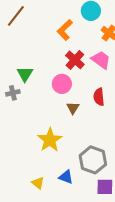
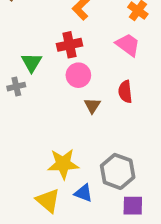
red cross: (75, 60) -> (70, 45), moved, turned 36
yellow star: (50, 140) -> (63, 164), moved, turned 30
yellow triangle: (38, 183) -> (48, 201), size x1.5

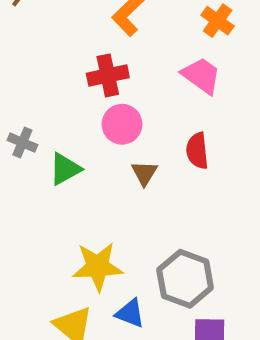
green triangle: (32, 62) -> (65, 169), moved, turned 30
gray cross: (16, 87) -> (22, 143), turned 36

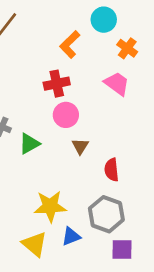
red semicircle: (197, 151) -> (112, 170), moved
blue triangle: (130, 313) -> (71, 236), turned -42

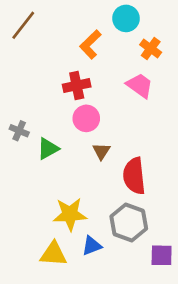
red semicircle: (112, 170) -> (134, 176), size x1.5
yellow triangle: (35, 244) -> (53, 254), turned -36
purple square: (122, 249) -> (162, 255), moved

